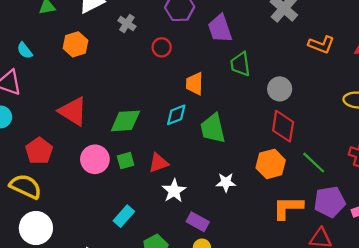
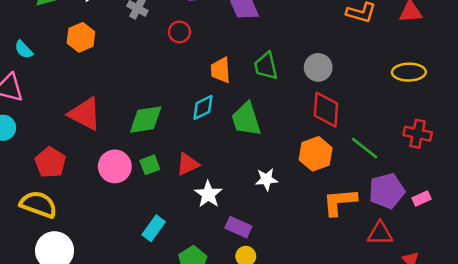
green trapezoid: (240, 64) -> (266, 66), moved

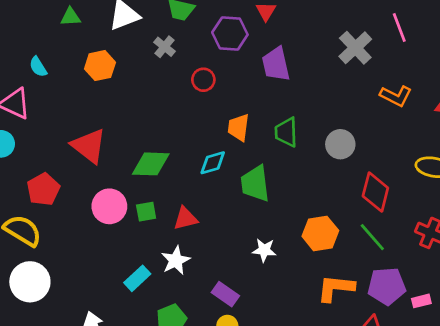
red diamond: (326, 110) -> (375, 192), moved
white star: (208, 194) -> (176, 260), moved

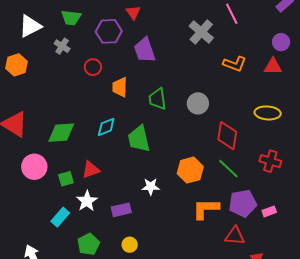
orange trapezoid: (238, 127) -> (120, 87), moved
green square: (146, 212) -> (66, 179), moved
purple rectangle: (225, 294) -> (121, 210), moved, turned -42

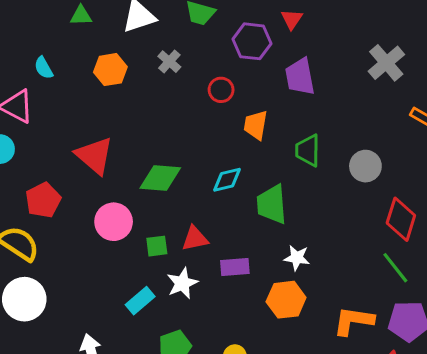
gray cross: (62, 46) -> (169, 62), moved
orange hexagon: (190, 170) -> (286, 300), moved
white star: (151, 187) -> (297, 258), moved
purple rectangle: (121, 210) -> (235, 267), moved

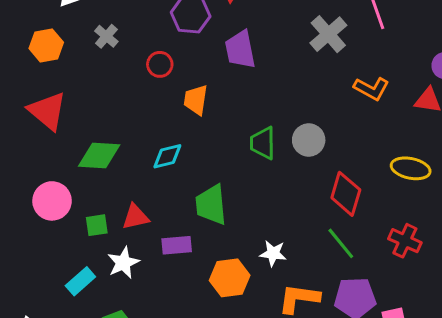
green trapezoid: (308, 150) -> (263, 143), moved
red triangle: (94, 156) -> (47, 111), moved
green trapezoid: (272, 204) -> (211, 205), moved
white star: (297, 258) -> (273, 253), moved

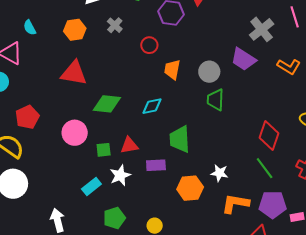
purple trapezoid: (240, 50) -> (243, 59), moved, turned -48
red triangle: (47, 111) -> (74, 73), turned -32
gray circle: (309, 140) -> (209, 72), moved

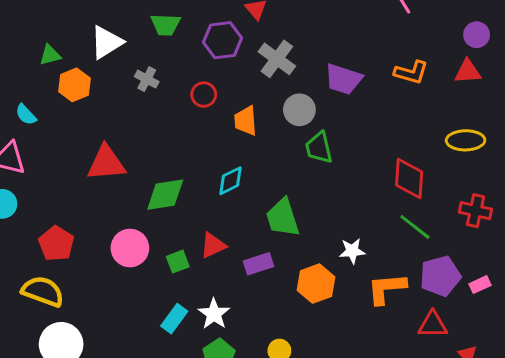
gray cross: (262, 29) -> (277, 59), moved
orange hexagon: (75, 30) -> (74, 85), moved
white star: (120, 175) -> (214, 314), moved

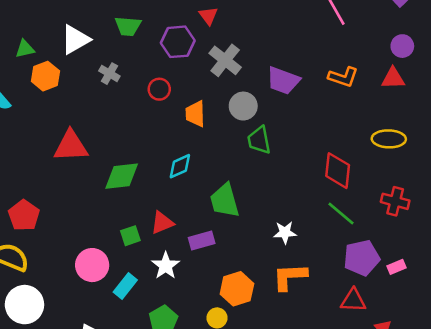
pink circle: (130, 248) -> (92, 265), moved
orange hexagon: (316, 284) -> (237, 289), moved
orange L-shape: (387, 288) -> (290, 277), moved
white star: (214, 314) -> (166, 266), moved

